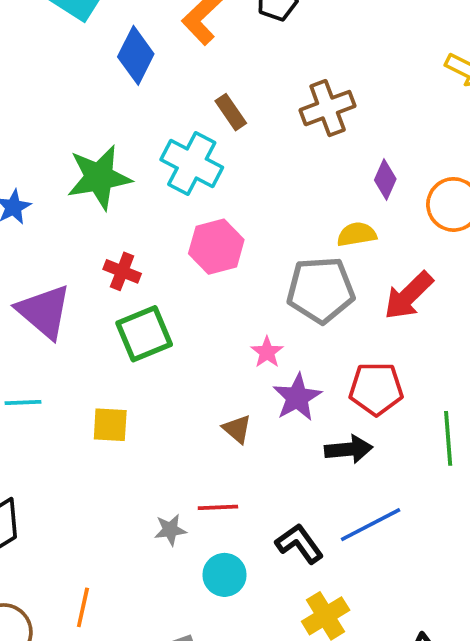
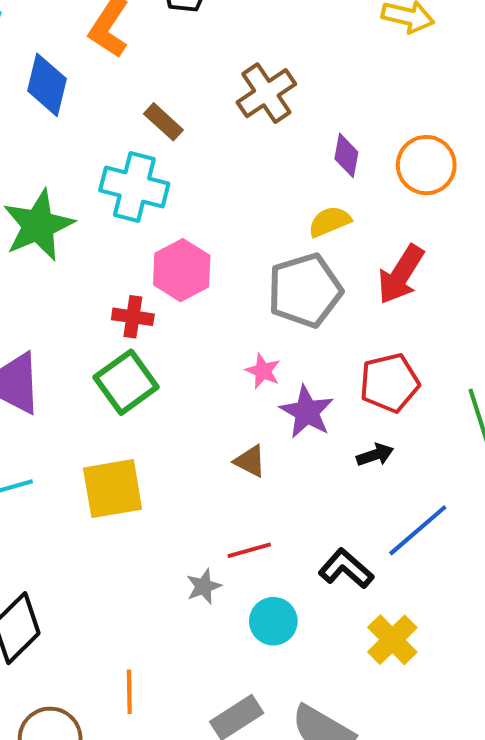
red cross: (122, 271) -> (133, 317), moved
yellow square: (110, 425) -> (113, 489), size x1.5
black arrow: (349, 449) -> (375, 455), size x0.7

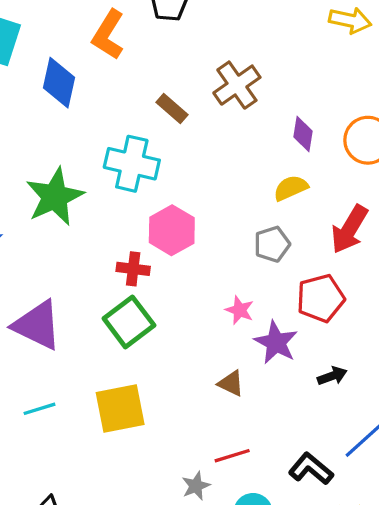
brown rectangle: (163, 122) -> (172, 108), moved
gray pentagon: (305, 290) -> (272, 244), size x0.6
red pentagon: (389, 383) -> (321, 298), moved

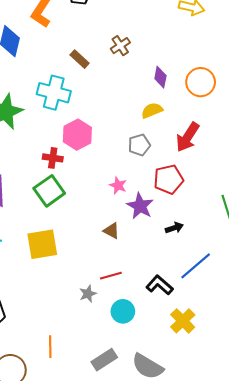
brown cross: (237, 85) -> (120, 46), size x0.7

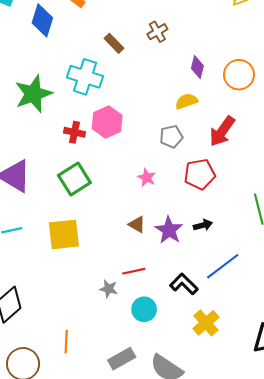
red cross: (53, 158) -> (74, 132), moved
purple star: (140, 206) -> (169, 230), moved
gray star: (88, 294) -> (109, 289), turned 30

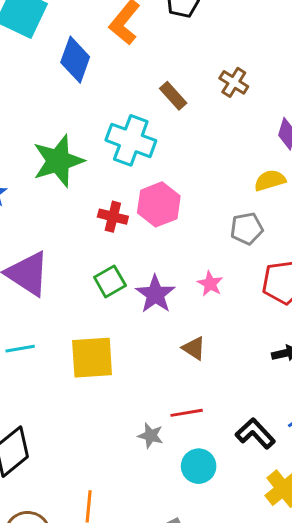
brown cross: (157, 32) -> (234, 82), turned -30
green square: (74, 179) -> (110, 281), size x0.7
purple star: (169, 230) -> (155, 294), moved

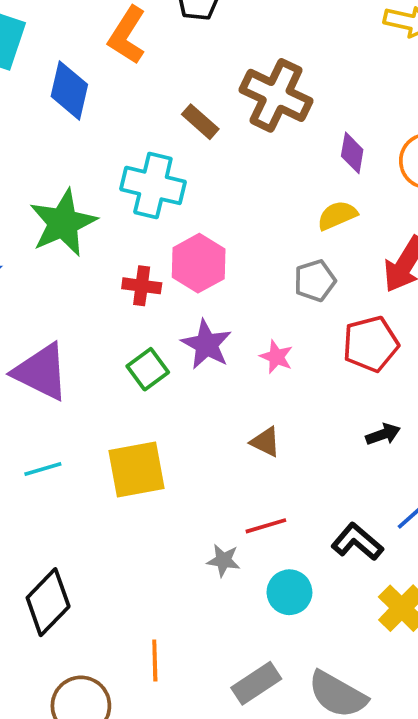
brown cross: (234, 82) -> (276, 95), size x1.8
purple star: (155, 294) -> (206, 344), moved

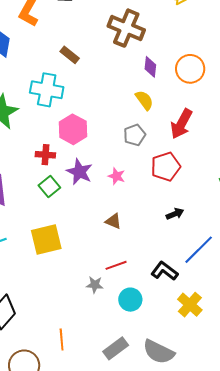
brown cross: (276, 95) -> (126, 28), moved
yellow semicircle: (337, 215) -> (144, 100), turned 80
red cross: (142, 286) -> (45, 155), moved

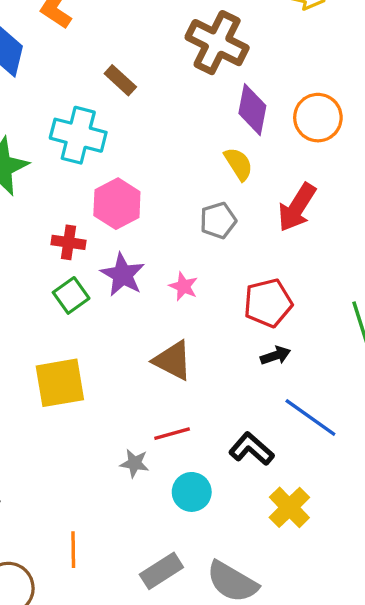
purple diamond: (150, 67) -> (252, 110), size x1.4
red pentagon: (166, 167) -> (268, 303), moved
brown triangle: (113, 221) -> (173, 360), size x1.5
blue line: (199, 250) -> (310, 418), turned 76

